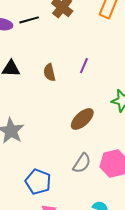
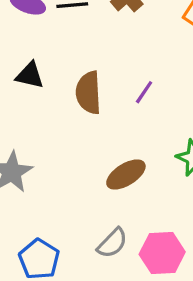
brown semicircle: (49, 72) -> (88, 93), size x1.5

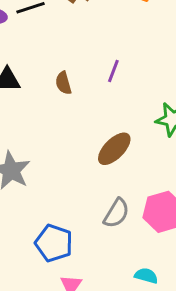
brown semicircle: (88, 93) -> (63, 83), size x0.6

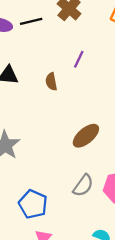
purple line: (113, 71) -> (79, 59), moved

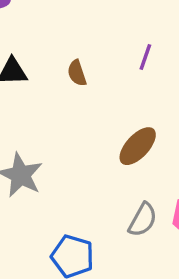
purple line: (79, 59) -> (145, 57), moved

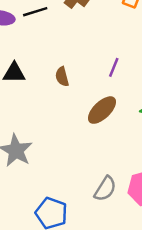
brown ellipse: (138, 146) -> (102, 110), moved

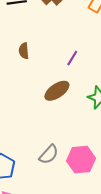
brown semicircle: (62, 77) -> (24, 51), moved

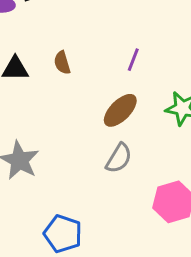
gray semicircle: (49, 154) -> (119, 158), moved

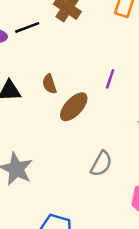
brown ellipse: (120, 110) -> (74, 107), moved

